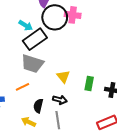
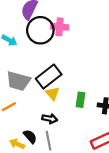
black rectangle: (35, 39) -> (49, 77), moved
black semicircle: (38, 106) -> (30, 136), moved, turned 128

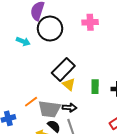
pink cross: (60, 27) -> (90, 22), moved
gray trapezoid: (18, 81) -> (49, 109), moved

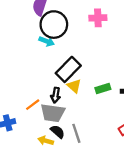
cyan arrow: (23, 41) -> (47, 41), moved
green rectangle: (95, 87) -> (103, 88), turned 72
black arrow: (69, 108) -> (56, 95), moved, turned 96

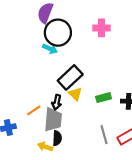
gray trapezoid: (53, 113) -> (53, 120), turned -95
black semicircle: (58, 132) -> (57, 138), turned 48
gray line: (76, 133) -> (104, 135), moved

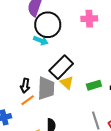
black arrow: (57, 102) -> (25, 86), moved
gray trapezoid: (53, 120) -> (46, 88), moved

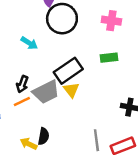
cyan arrow: (41, 41) -> (29, 43), moved
green rectangle: (94, 85) -> (109, 58), moved
gray trapezoid: (46, 88) -> (46, 92), turned 50

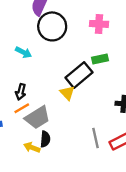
black rectangle: (68, 71) -> (79, 75), moved
gray trapezoid: (46, 92) -> (37, 118), moved

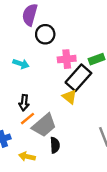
pink cross: (99, 24) -> (67, 59), moved
black circle: (52, 26) -> (45, 34), size x0.7
yellow arrow: (32, 147) -> (27, 157), moved

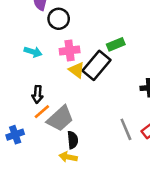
pink cross: (67, 59) -> (70, 51), moved
yellow triangle: (70, 97) -> (77, 70), moved
yellow arrow: (27, 157) -> (68, 157), moved

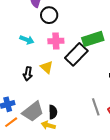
green rectangle: (116, 44) -> (93, 39), size x1.5
yellow triangle: (77, 70) -> (47, 67), moved
orange line: (42, 112) -> (11, 122), moved
gray trapezoid: (60, 119) -> (33, 112), moved

